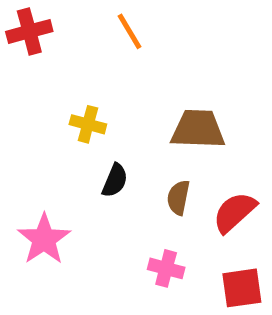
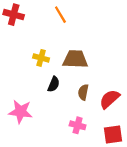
red cross: (29, 31) -> (14, 15), turned 30
brown trapezoid: (198, 129) -> (75, 59), moved
pink star: (44, 239) -> (20, 112), turned -30

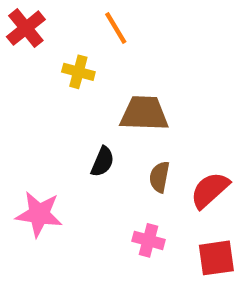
red cross: (14, 15) -> (26, 28), turned 36
yellow cross: (41, 58) -> (78, 72), moved

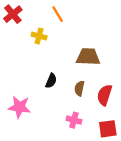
brown trapezoid: (144, 113) -> (88, 57), moved
red semicircle: (210, 190) -> (105, 95), turned -30

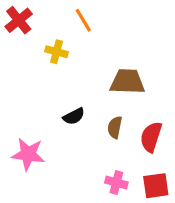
black semicircle: (51, 81) -> (74, 116), turned 40
pink cross: (74, 120) -> (116, 183), moved

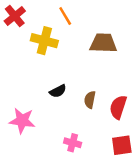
yellow cross: (56, 52) -> (44, 41), size x1.5
brown trapezoid: (127, 82) -> (103, 43), moved
pink cross: (116, 183) -> (73, 143), moved

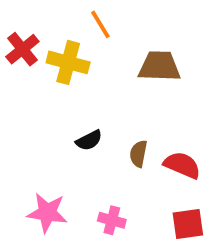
red cross: (15, 16) -> (22, 49), moved
red semicircle: (118, 107) -> (182, 165), turned 95
pink star: (22, 121) -> (47, 213), moved

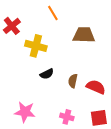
yellow cross: (68, 62) -> (36, 46), moved
pink cross: (112, 220) -> (67, 117), moved

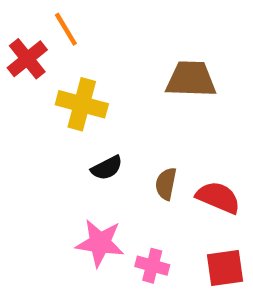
orange line: (53, 13) -> (66, 29), moved
pink star: (25, 112) -> (100, 243), moved

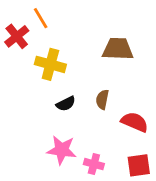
brown semicircle: (166, 184) -> (102, 99), moved

